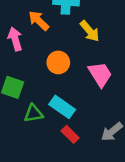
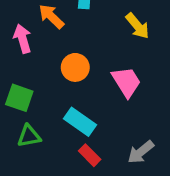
yellow arrow: (90, 31) -> (137, 26), moved
green triangle: (33, 113) -> (29, 136), moved

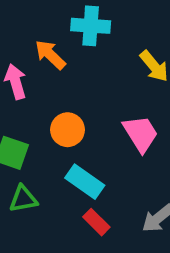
orange circle: (75, 67) -> (68, 130), moved

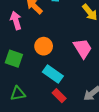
green triangle: (23, 199) -> (18, 93), moved

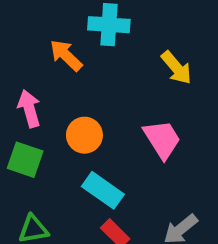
pink arrow: (16, 21) -> (29, 109), moved

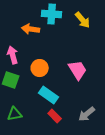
orange arrow: (66, 55) -> (31, 29), turned -36
yellow arrow: (176, 68) -> (83, 20), moved

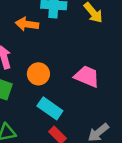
pink trapezoid: (78, 70) -> (87, 76), turned -35

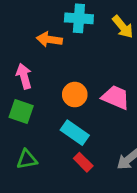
orange circle: (38, 74) -> (75, 95), moved

